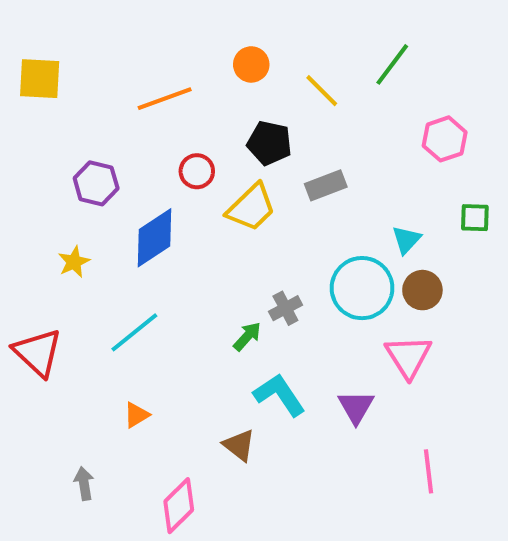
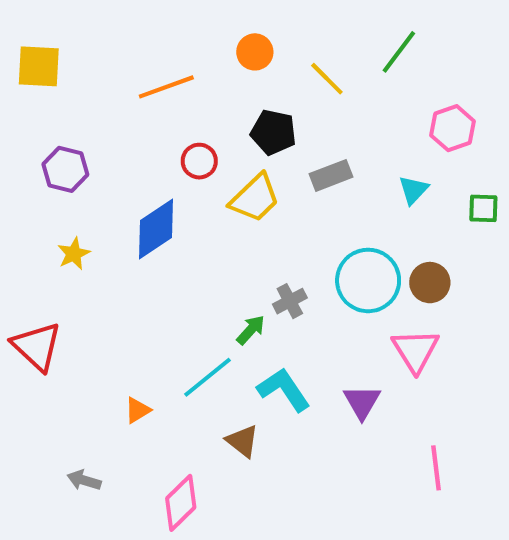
purple hexagon: (96, 183) -> (65, 169), moved
cyan triangle: (406, 240) -> (413, 190), moved
cyan line: (134, 332) -> (207, 377), moved
gray arrow: (84, 483) -> (84, 480), turned -64

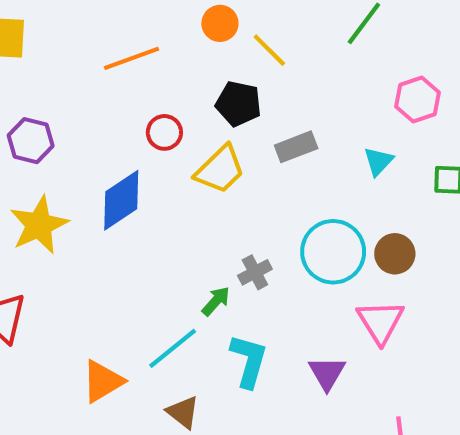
yellow line: (327, 79) -> (269, 50), moved
yellow star: (74, 254) -> (39, 225), size x1.8
cyan L-shape: (284, 390) -> (249, 361), turned 50
orange triangle: (137, 410) -> (103, 381), size x1.6
brown triangle: (242, 441) -> (183, 412), moved

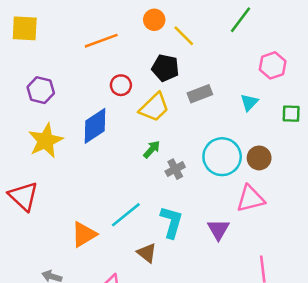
green arrow: (216, 301) -> (152, 149), moved
pink triangle: (380, 322) -> (250, 199), turned 48
brown triangle: (183, 412) -> (147, 253), moved

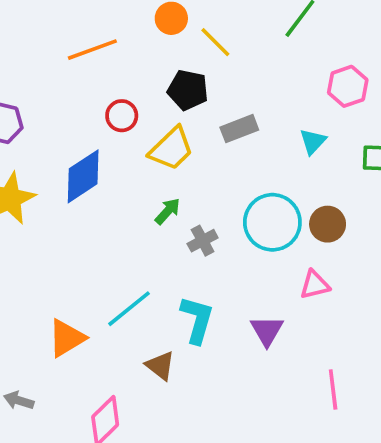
pink triangle: (250, 199) -> (315, 285), size x0.7

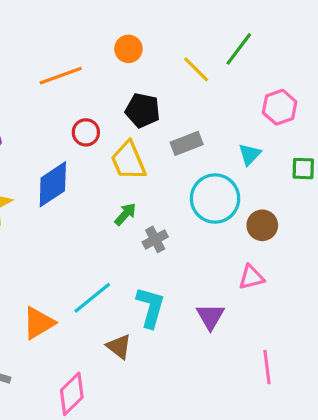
yellow line: (215, 42) -> (196, 69), moved
yellow trapezoid: (171, 149) -> (128, 161), turned 111
cyan circle: (272, 222) -> (215, 199), moved

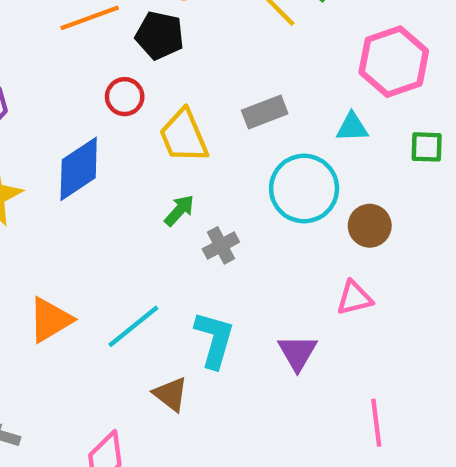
pink hexagon: (280, 107) -> (394, 62), size x1.4
black pentagon: (143, 110) -> (160, 35), moved
cyan triangle: (250, 154) -> (352, 127), turned 45
orange triangle: (39, 323) -> (50, 320), moved

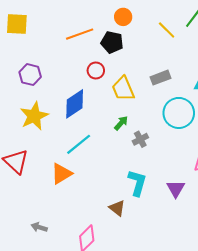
cyan line: (133, 326) -> (79, 144), moved

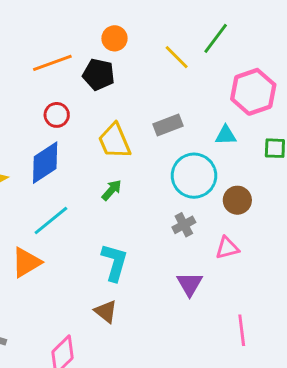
red circle: (96, 71) -> (57, 115), moved
gray cross: (140, 139) -> (184, 225), moved
cyan L-shape: (137, 183) -> (114, 262), moved

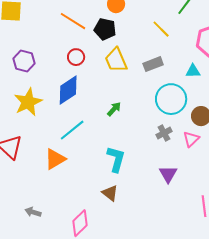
yellow line: (177, 57) -> (161, 29), moved
orange line: (52, 63) -> (73, 21), turned 52
yellow trapezoid: (114, 141) -> (116, 60), moved
pink triangle: (227, 248) -> (191, 139), moved, turned -30

